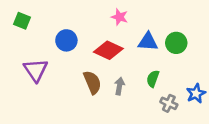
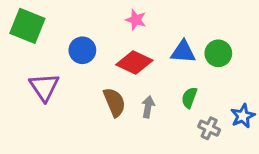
pink star: (119, 17) -> (136, 20), moved
green square: (22, 21) -> (27, 26), size x1.6

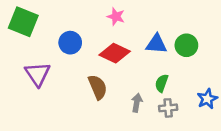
gray arrow: (148, 107) -> (137, 103), moved
gray cross: (209, 128) -> (168, 108), moved, turned -30

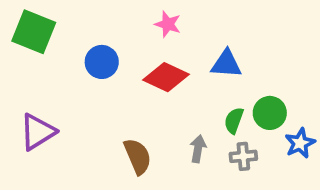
green circle: (186, 45) -> (270, 113), moved
purple triangle: (38, 74) -> (38, 132), moved, turned 32
brown semicircle: (98, 87) -> (138, 156), moved

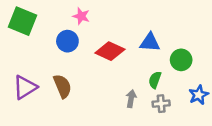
pink star: (168, 24) -> (81, 16), moved
green circle: (270, 113) -> (181, 60), moved
brown semicircle: (138, 156) -> (62, 86), moved

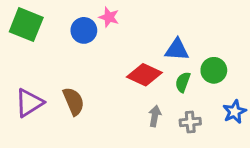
pink star: (81, 16) -> (109, 17), moved
blue circle: (67, 41) -> (84, 30), moved
red diamond: (110, 51) -> (144, 75), moved
green semicircle: (155, 80) -> (183, 82), moved

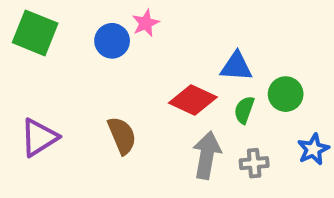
pink star: (109, 17) -> (146, 23), turned 30
brown semicircle: (74, 101) -> (122, 135), moved
gray arrow: (155, 116) -> (207, 155), size x1.6

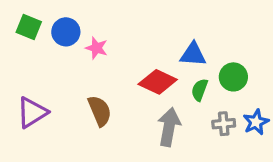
pink star: (146, 23) -> (96, 48), moved, turned -30
green square: (35, 33) -> (29, 27), size x0.7
blue circle: (112, 41) -> (66, 32), moved
gray cross: (254, 163) -> (224, 124), moved

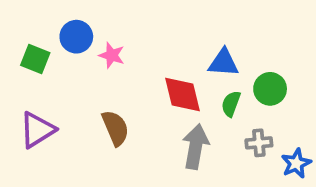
green square: (29, 27) -> (35, 59), moved
red diamond: (158, 82) -> (182, 94), turned 51
blue star: (256, 122) -> (296, 163), moved

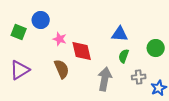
pink star: (112, 55) -> (60, 39), moved
green circle: (270, 89) -> (156, 48), moved
red diamond: (182, 94) -> (82, 51), moved

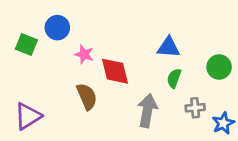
purple triangle: (20, 70) -> (28, 116), moved

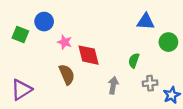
blue triangle: (168, 47) -> (146, 22), moved
green circle: (219, 67) -> (168, 42), moved
gray arrow: (147, 111) -> (113, 85), size x0.7

